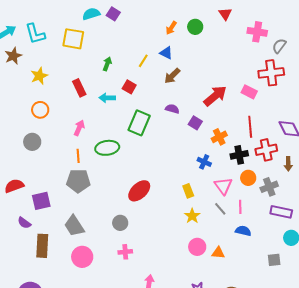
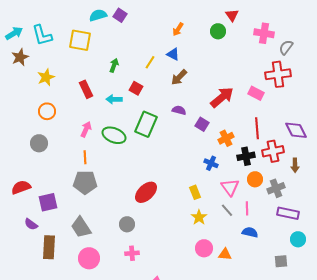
green circle: (195, 27) -> (218, 31), moved
green ellipse: (107, 148) -> (114, 135), moved, turned 30

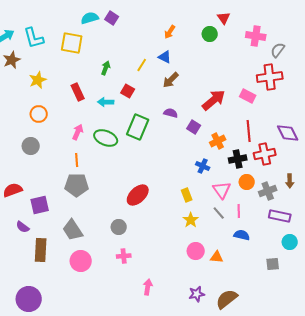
brown arrow: (295, 165) -> (290, 181), moved

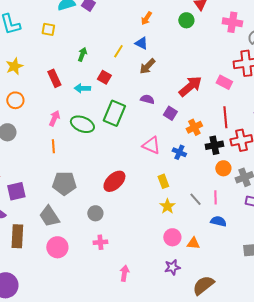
yellow square: (72, 43) -> (48, 29), size x0.6
gray pentagon: (77, 185) -> (64, 183), moved
pink triangle: (222, 190) -> (151, 145), moved, turned -30
purple star: (197, 294) -> (172, 267), moved

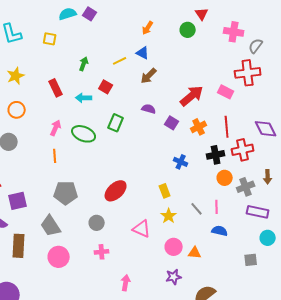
yellow line: (118, 51) -> (120, 61), turned 32
green rectangle: (114, 113) -> (116, 123), size x0.7
orange cross: (194, 127) -> (199, 127), moved
pink triangle: (151, 145) -> (142, 229), moved

